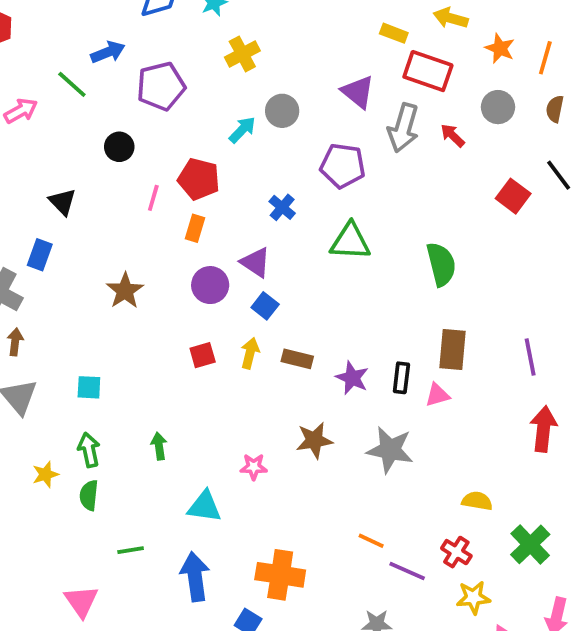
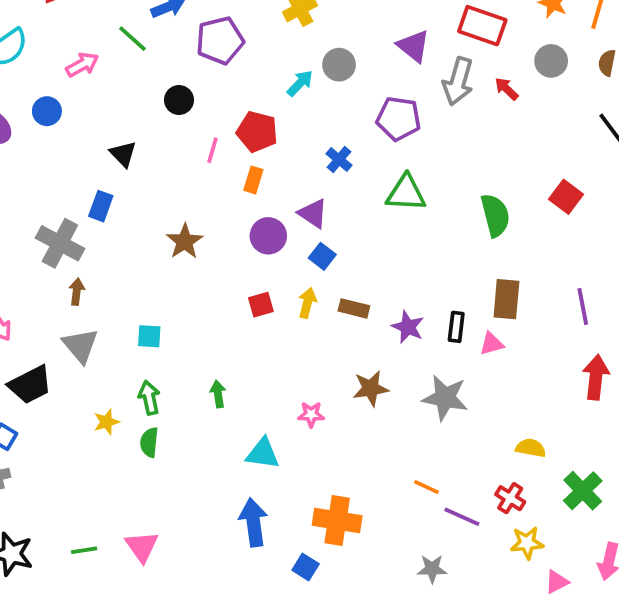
red square: (513, 196) -> (566, 197), moved
green line: (131, 550) -> (84, 550), moved

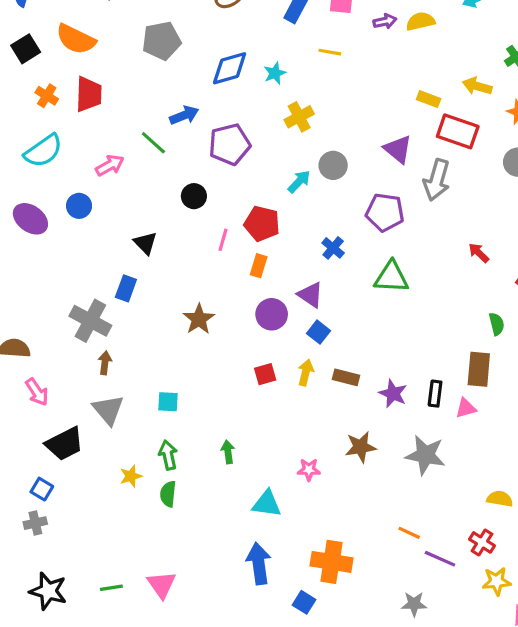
red arrow: (506, 89) -> (479, 253), moved
green semicircle: (495, 215) -> (497, 324), moved, size x0.6

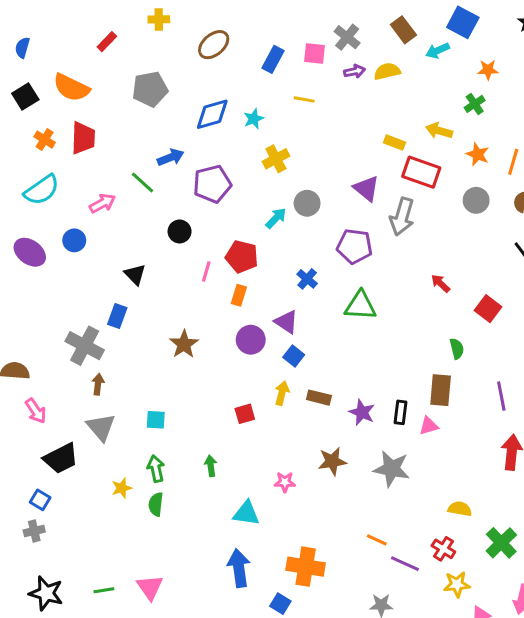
red square: (265, 374) -> (245, 414), moved

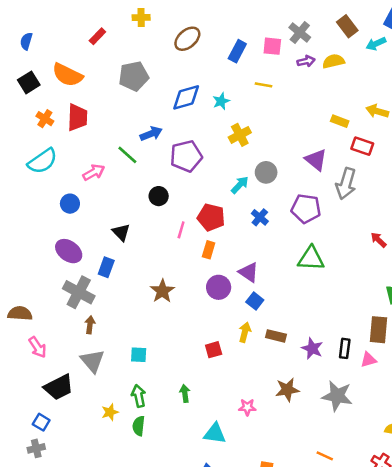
red rectangle: (421, 172) -> (362, 146), size x0.7
purple ellipse: (30, 252) -> (69, 251), moved
blue cross: (307, 279) -> (260, 217), moved

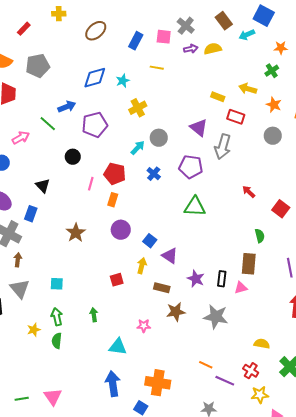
gray pentagon: (134, 76) -> (38, 66), moved
purple triangle: (249, 272) -> (170, 256), moved
brown rectangle: (276, 336) -> (162, 288), moved

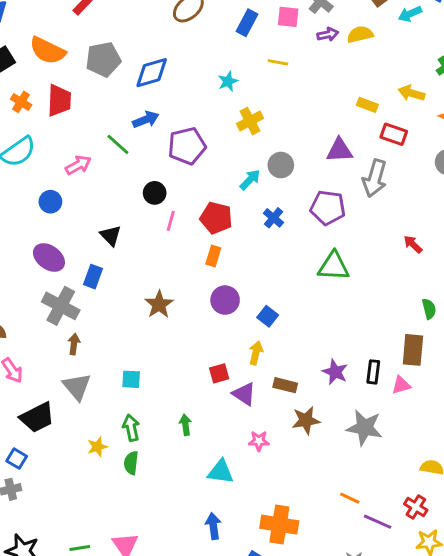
blue diamond: (95, 78) -> (152, 73), moved
purple triangle: (199, 128) -> (340, 150), turned -42
pink line: (91, 184) -> (171, 221), moved
purple triangle: (170, 256) -> (244, 394), moved
blue arrow: (113, 384) -> (213, 526), size x0.7

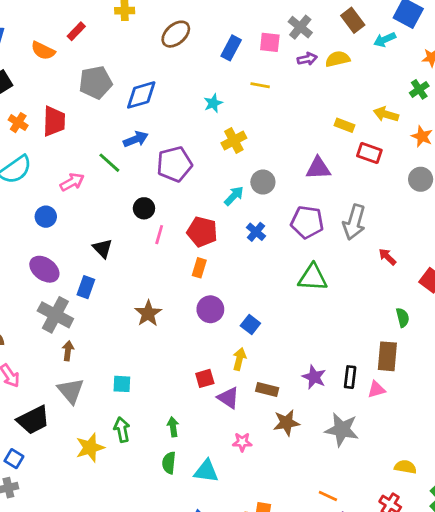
orange semicircle: (47, 51) -> (43, 51), moved, size x0.7
gray arrow: (375, 178) -> (354, 222), moved
yellow star: (97, 447) -> (90, 448), size x1.5
green semicircle: (131, 463) -> (169, 463), moved

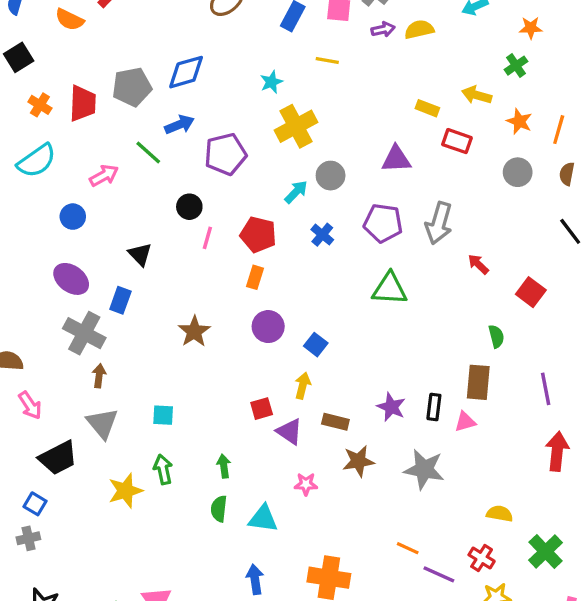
gray pentagon: (96, 82) -> (132, 87), moved
yellow cross: (234, 141) -> (296, 126), size x1.4

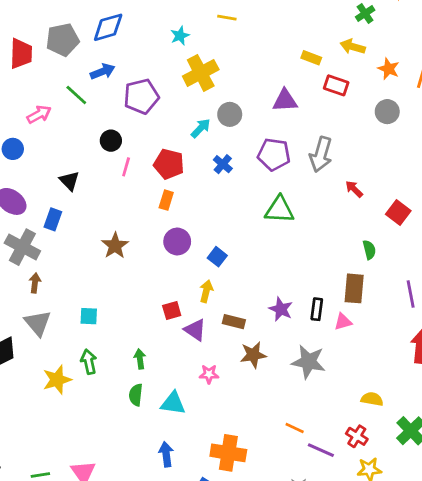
green cross: (516, 66) -> (365, 14), moved

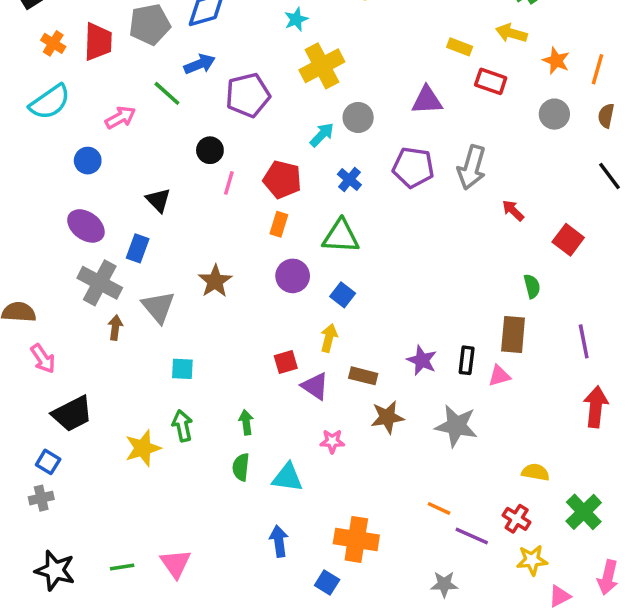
green triangle: (279, 210) -> (341, 236), moved
gray triangle: (38, 323) -> (158, 307), moved

